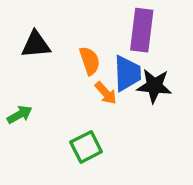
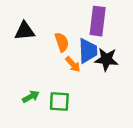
green arrow: (20, 115) -> (31, 97), moved
green square: (86, 147) -> (59, 102), turned 30

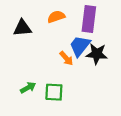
orange semicircle: (62, 42) -> (56, 17), moved, turned -90
blue trapezoid: (88, 51) -> (80, 46), turned -140

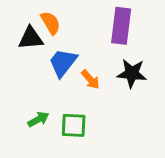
orange semicircle: (56, 17) -> (51, 23), moved, turned 78
blue trapezoid: (80, 46) -> (63, 63), moved

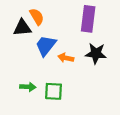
orange arrow: (90, 79) -> (66, 58), turned 144
green arrow: (38, 119) -> (28, 87), turned 32

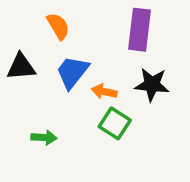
black triangle: (22, 28) -> (21, 67), moved
green square: (53, 91) -> (115, 123), moved, turned 30

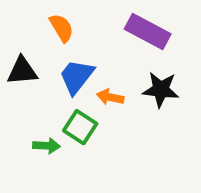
purple rectangle: (140, 30) -> (148, 32), turned -69
green square: (115, 123) -> (80, 127), moved

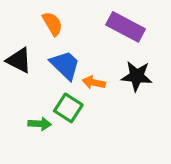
black triangle: (22, 71) -> (19, 60), turned 32
blue trapezoid: (76, 76) -> (65, 65), turned 96

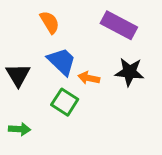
black triangle: (19, 60) -> (18, 75), moved, turned 32
green arrow: (40, 124) -> (20, 129), moved

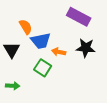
orange semicircle: (50, 22) -> (26, 27), moved
blue trapezoid: (62, 61) -> (41, 41), turned 125

